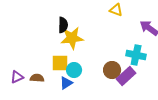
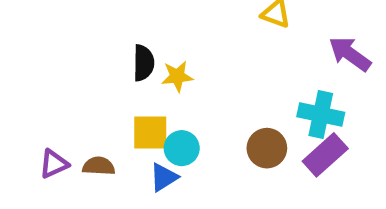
black semicircle: (63, 25) -> (144, 63), moved
yellow star: (72, 38) -> (177, 76), size x0.6
purple rectangle: (126, 76) -> (325, 155), moved

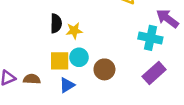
cyan cross: (321, 115) -> (150, 38), moved
cyan circle: (182, 148) -> (79, 57), moved
brown circle: (267, 148) -> (104, 69), moved

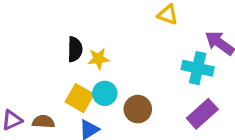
yellow square: (60, 61) -> (80, 98), turned 30

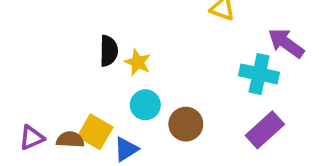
yellow star: (98, 59) -> (138, 62), turned 30
yellow square: (80, 98) -> (95, 132), moved

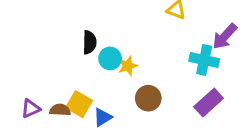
purple arrow: (286, 43) -> (225, 36), turned -84
yellow star: (138, 62) -> (128, 66), moved, turned 30
cyan circle: (145, 105) -> (110, 58), moved

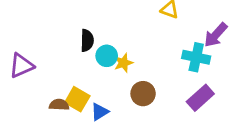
purple triangle: (31, 108) -> (21, 66), moved, size x1.4

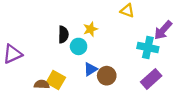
yellow star: (123, 63) -> (90, 29), moved
blue triangle: (100, 112) -> (90, 69), moved

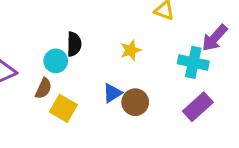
yellow star: (90, 29) -> (131, 50), moved
cyan circle: (79, 46) -> (56, 61), moved
brown semicircle: (42, 84) -> (43, 88), moved, turned 112

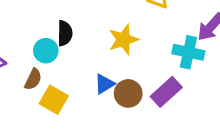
yellow star: (131, 50) -> (123, 40), size x1.4
purple rectangle: (198, 107) -> (166, 92), moved

